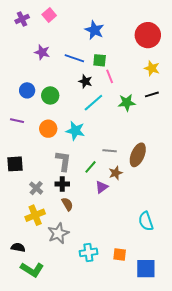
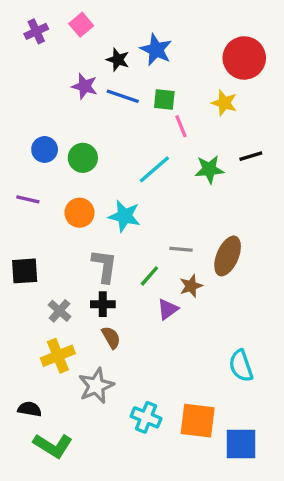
purple star: (42, 52) -> (85, 86), moved
yellow star: (152, 68) -> (224, 103), moved
black star: (85, 81) -> (118, 60), moved
cyan cross: (88, 252) -> (146, 417), turned 30
orange square: (120, 254) -> (198, 421), size x1.6

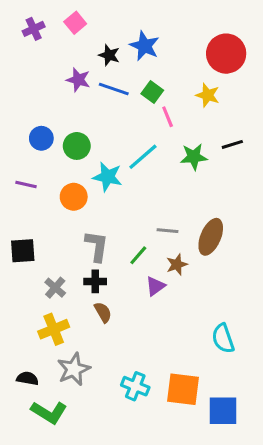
green square: (164, 100) -> (152, 92), turned 30
cyan star: (124, 216) -> (108, 177), moved
gray star: (96, 386) -> (74, 369), moved

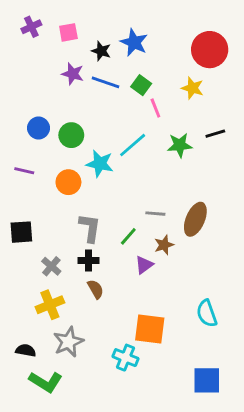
pink square: (75, 23) -> (68, 32), moved, turned 30
orange square: (183, 389) -> (150, 329), moved

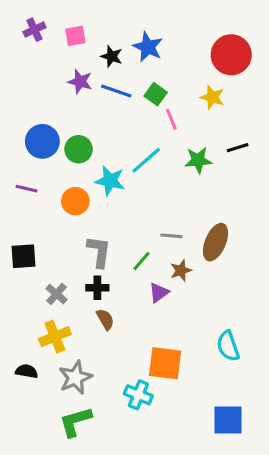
blue circle: (38, 128) -> (42, 141), size x1.4
black semicircle: (26, 350) -> (27, 371), moved
green L-shape: (46, 382) -> (75, 422), moved, turned 132

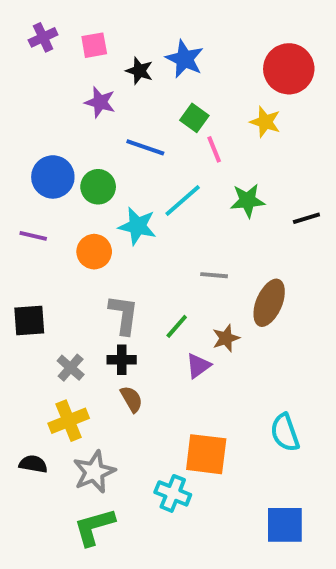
blue line: (116, 91) -> (145, 147), moved
black line: (238, 148) -> (306, 218), moved
gray line: (171, 236) -> (214, 275), moved

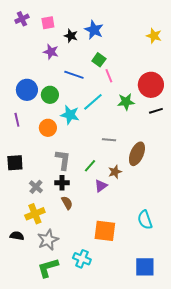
red circle: (289, 69) -> (151, 85), moved
yellow star: (265, 122) -> (154, 36), moved
purple line: (33, 236) -> (17, 120), turned 64
cyan cross: (173, 493) -> (82, 259), moved

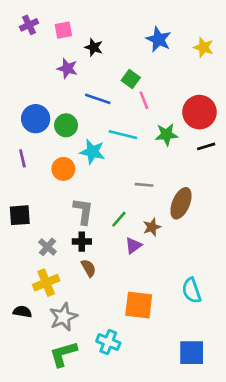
blue star: (94, 30) -> (159, 39), moved
cyan line: (93, 102) -> (123, 135), turned 55

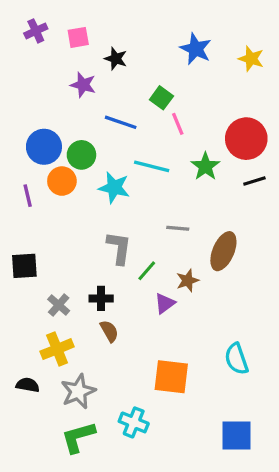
green star: (166, 135) -> (205, 166), turned -30
orange circle: (63, 169) -> (62, 181), moved
gray L-shape: (83, 211) -> (119, 248), moved

